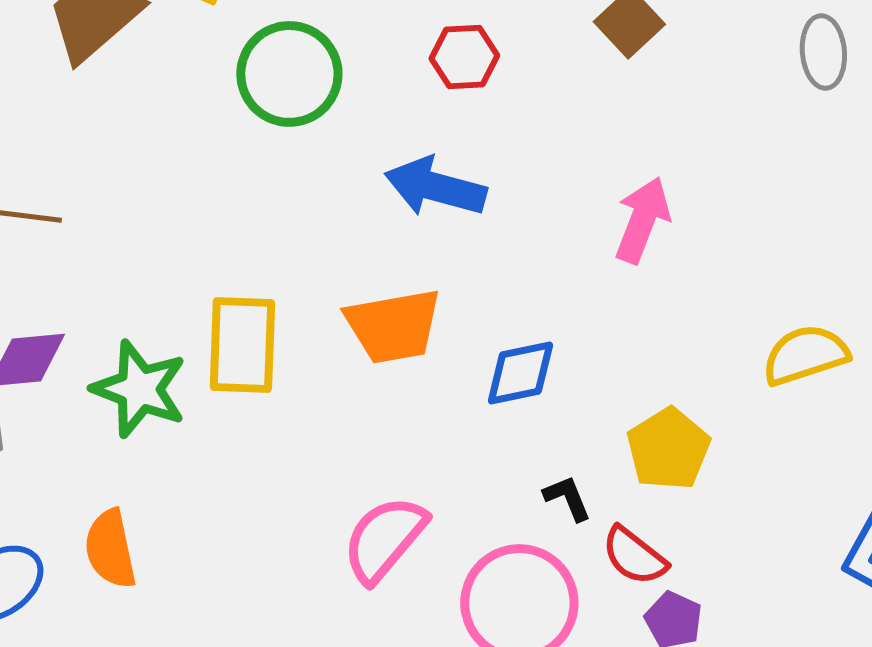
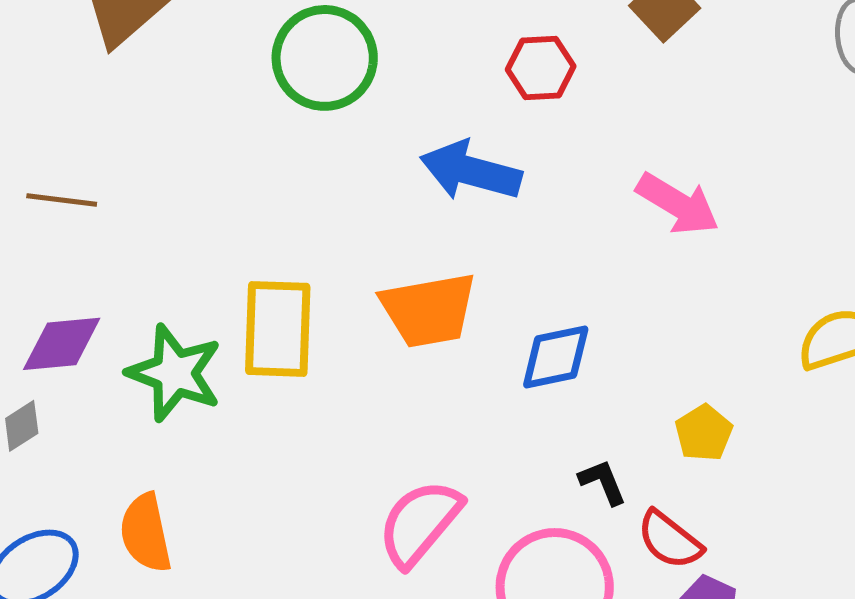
red hexagon: (464, 57) -> (541, 68), moved
pink arrow: (642, 220) -> (678, 204), turned 100
yellow pentagon: (668, 449) -> (704, 433), size x0.7

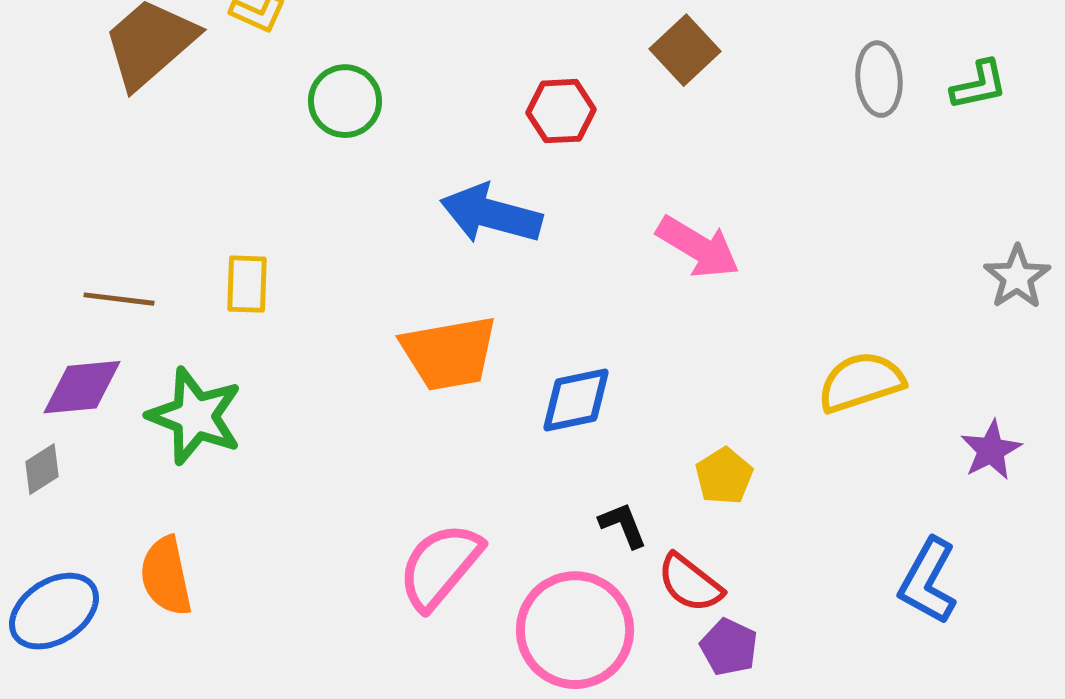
green circle: (325, 58) -> (345, 101), size x0.7
brown line: (62, 200) -> (119, 299), moved
yellow rectangle: (278, 329) -> (247, 284), moved, size x0.6

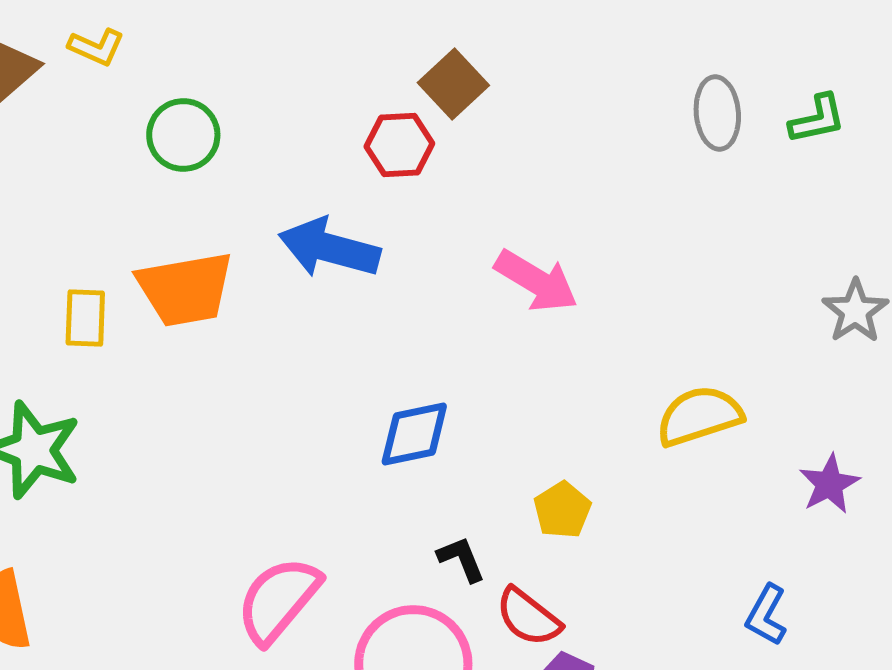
brown square: (685, 50) -> (453, 84), moved
orange trapezoid: (449, 353) -> (185, 289), moved
blue L-shape: (928, 581) -> (766, 615), size x0.7

